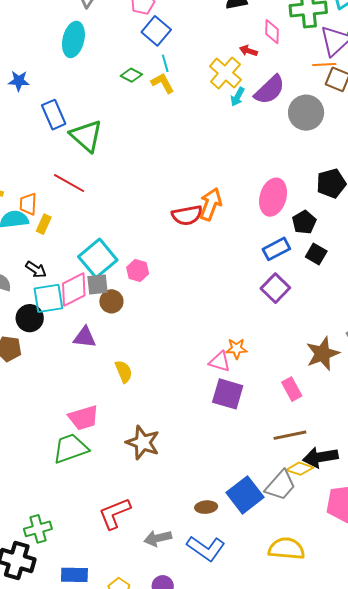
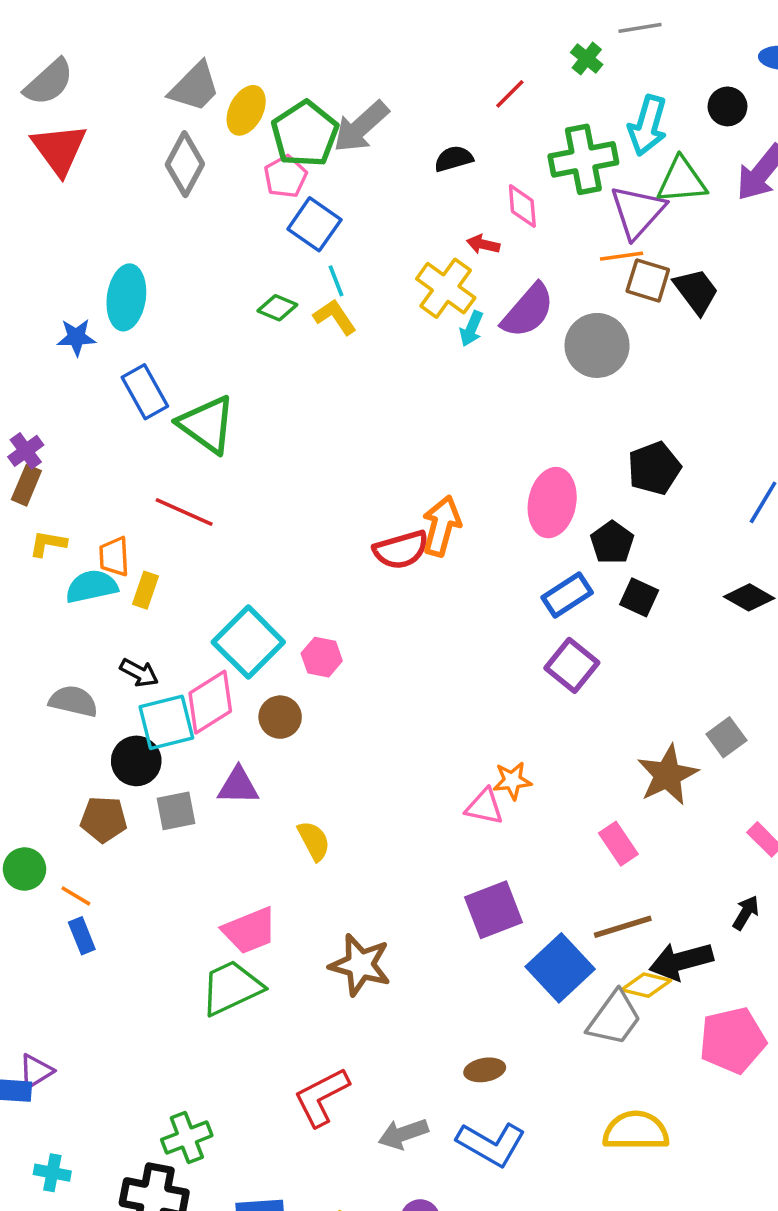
cyan ellipse: (73, 39) -> (126, 297), moved
gray square: (98, 284) -> (176, 811), moved
purple square: (228, 394) -> (494, 910), moved, turned -32
blue square: (245, 495) -> (560, 968), moved

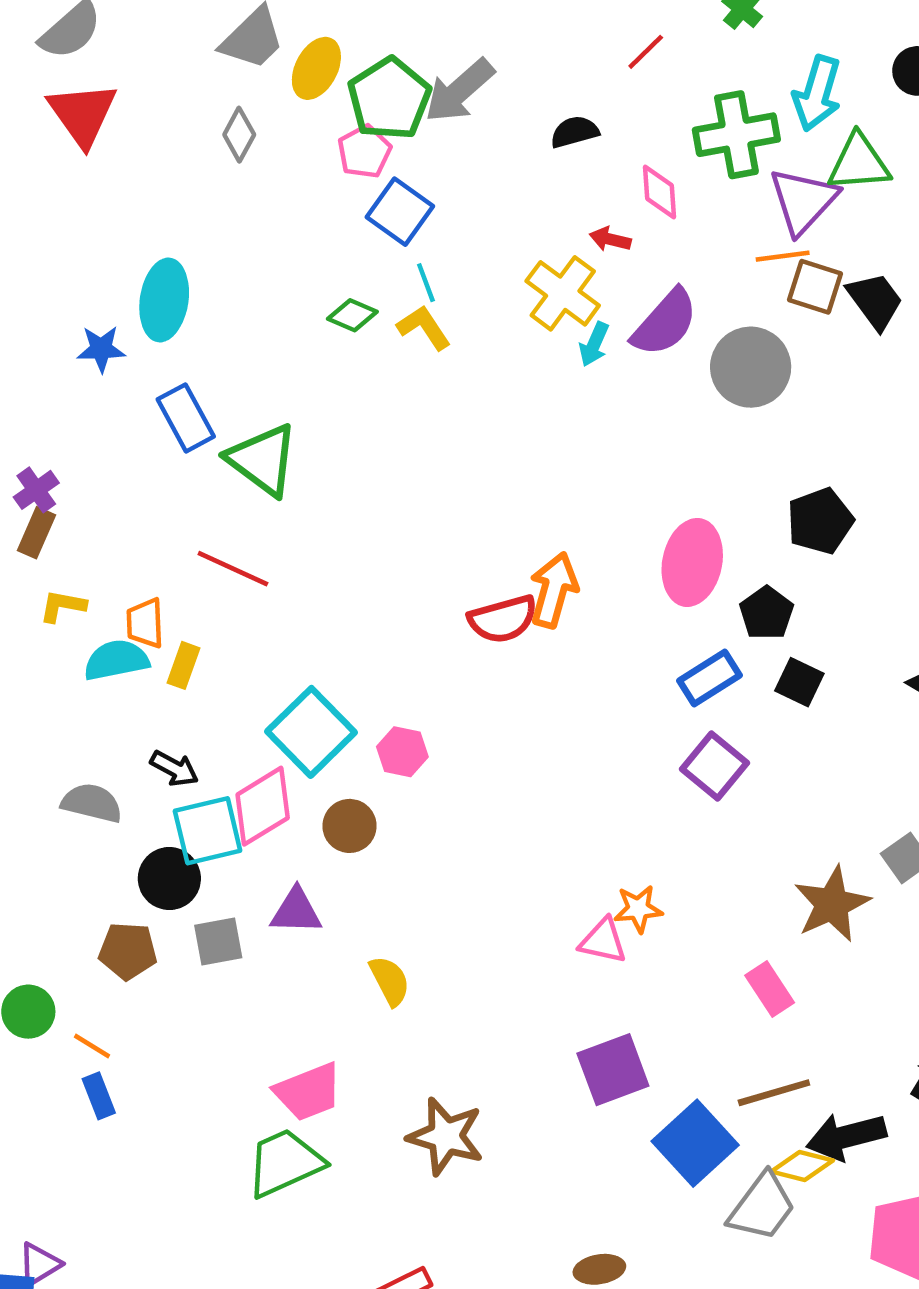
gray diamond: (185, 164) -> (239, 135), size x0.7

